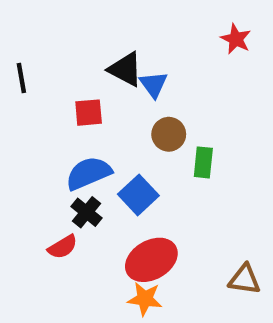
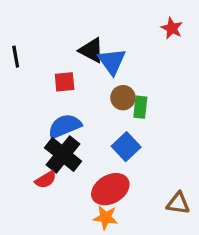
blue triangle: (154, 84) -> (112, 61), size x1.4
green rectangle: (203, 162) -> (140, 107), moved
blue square: (138, 195) -> (126, 147), moved
black cross: (86, 212) -> (63, 154), size x1.6

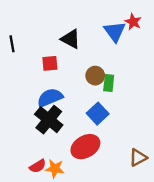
blue triangle: (112, 61) -> (115, 32), moved
red semicircle: (46, 180) -> (38, 166), moved
brown triangle: (178, 203) -> (138, 158), turned -36
orange star: (106, 218) -> (55, 169), moved

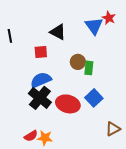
blue square: (98, 114) -> (94, 98), moved
red ellipse: (85, 147) -> (68, 104), moved, turned 45

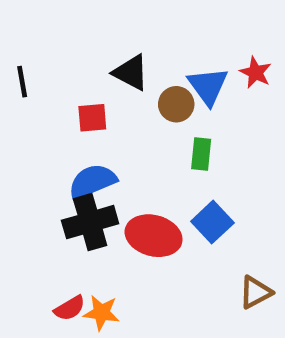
red star: (109, 18) -> (256, 73), moved
blue triangle: (94, 26) -> (208, 86), moved
brown circle: (78, 62) -> (176, 104), moved
black cross: (40, 98) -> (90, 222), turned 35

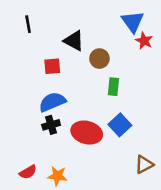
black line: (22, 82) -> (28, 24), moved
blue triangle: (208, 86) -> (133, 22), moved
black cross: (90, 222) -> (51, 125), size x0.6
red semicircle: (70, 308) -> (28, 172), moved

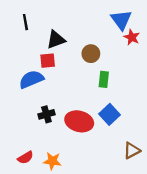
black triangle: (74, 41) -> (56, 40), moved, turned -48
blue semicircle: (52, 102) -> (31, 79), moved

